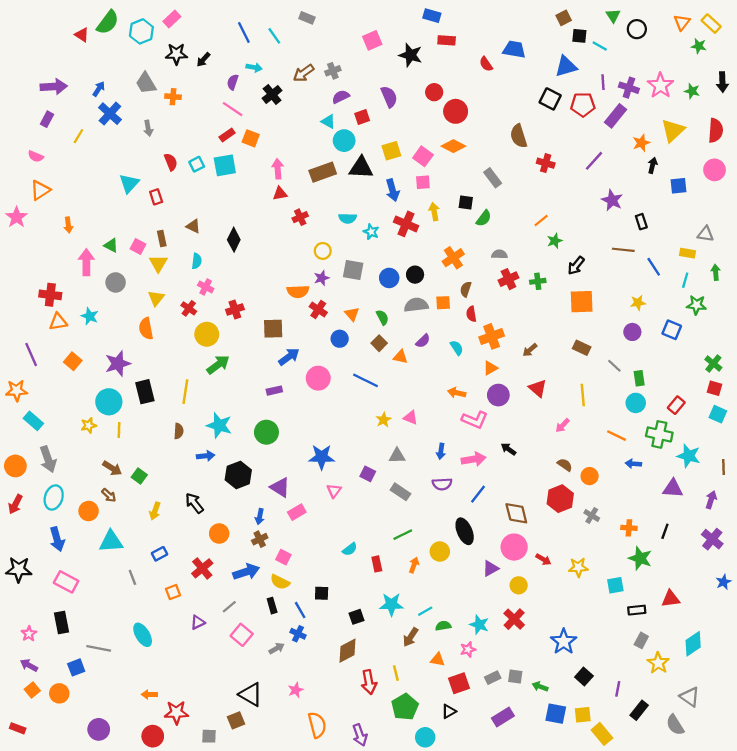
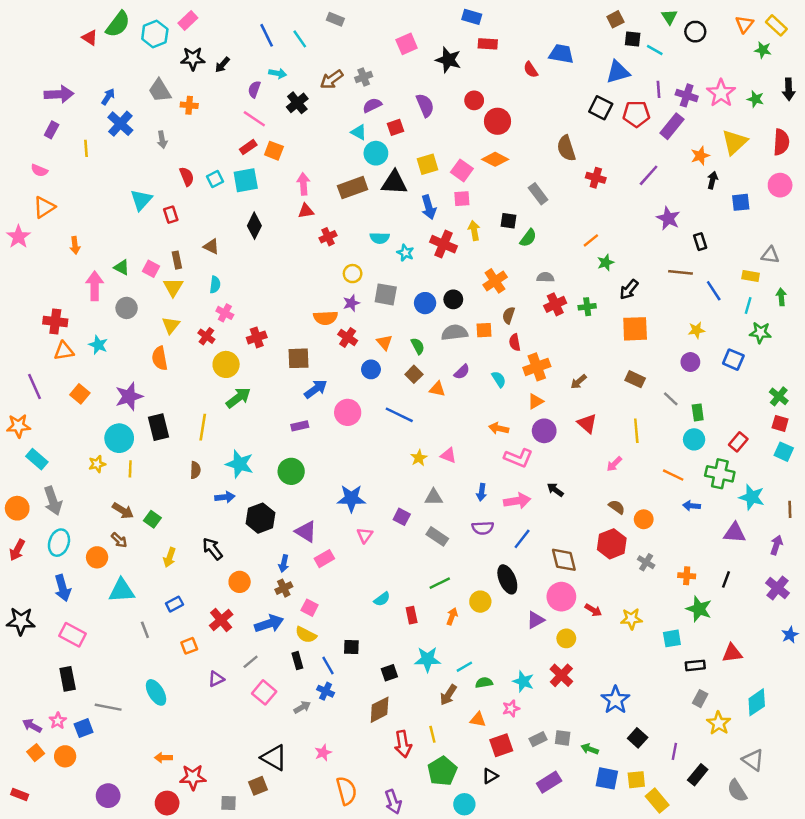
yellow line: (78, 136) -> (86, 148), turned -35
black diamond: (234, 240) -> (254, 226), moved
pink star: (29, 634) -> (58, 721), moved

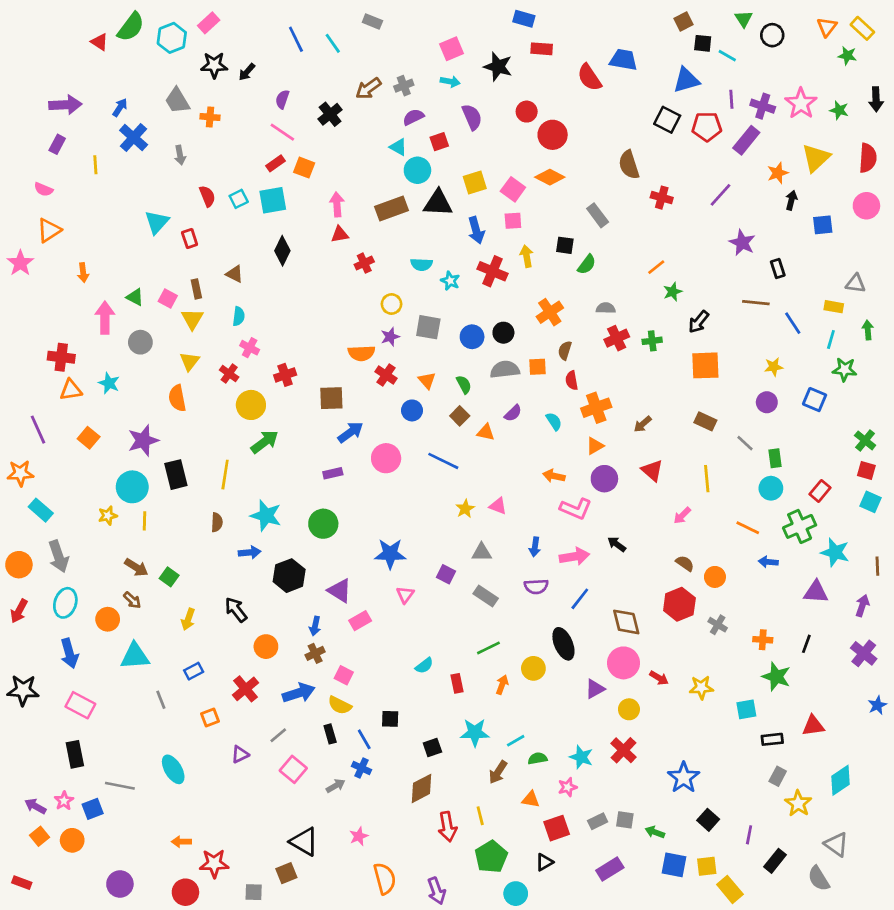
red semicircle: (531, 70) -> (589, 77), size x1.5
cyan arrow: (278, 73) -> (450, 82), moved
green cross: (720, 474) -> (800, 526), turned -36

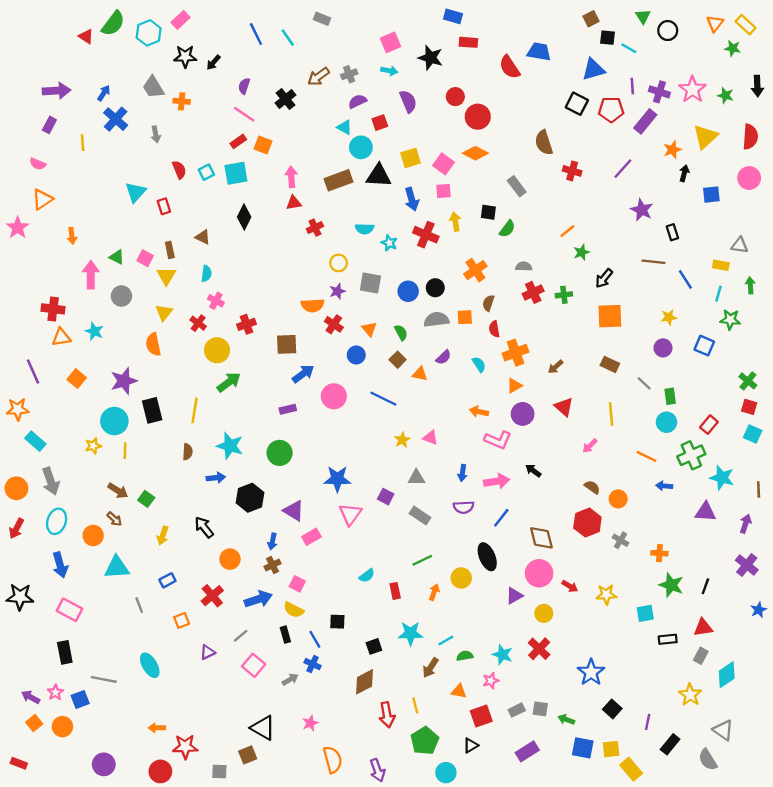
pink triangle: (405, 595) -> (350, 514), size x1.5
black line: (806, 644) -> (705, 586), moved
gray rectangle: (778, 776) -> (701, 656), moved

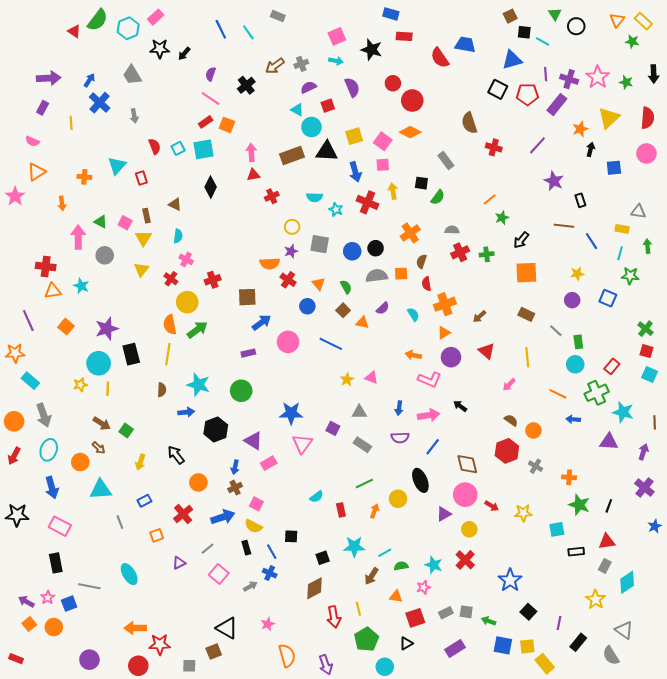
orange cross: (182, 101) -> (84, 177), moved
orange semicircle: (153, 344) -> (170, 325), moved
orange arrow: (157, 728) -> (135, 628), size x1.5

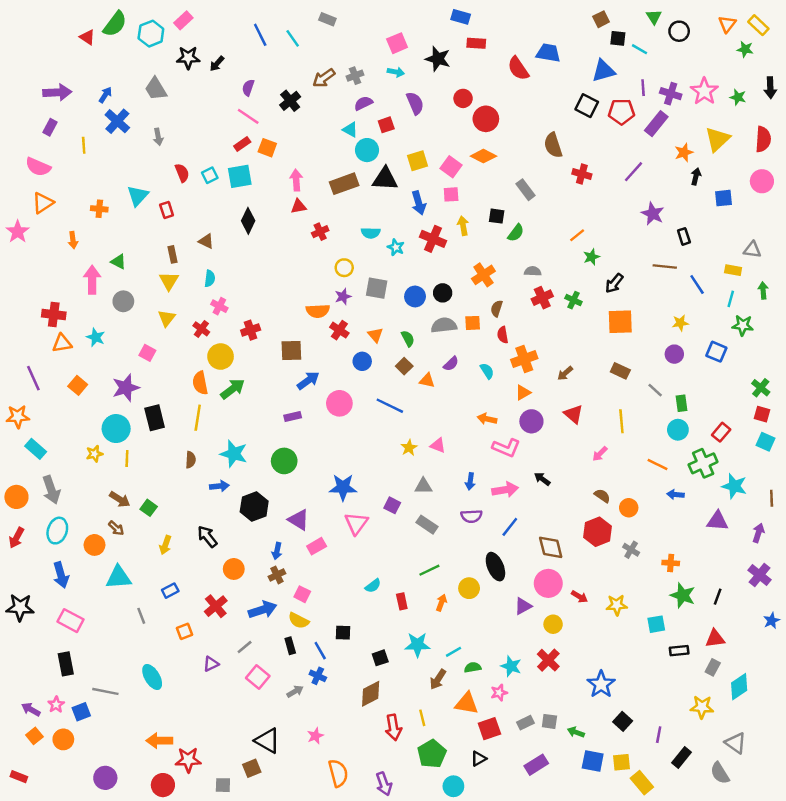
pink semicircle: (32, 141) -> (38, 167), size x1.5
pink square: (125, 223) -> (147, 353), moved
green cross: (487, 254) -> (573, 300), turned 32
orange triangle: (396, 596) -> (467, 703), size x1.5
yellow star: (596, 600) -> (702, 707), turned -30

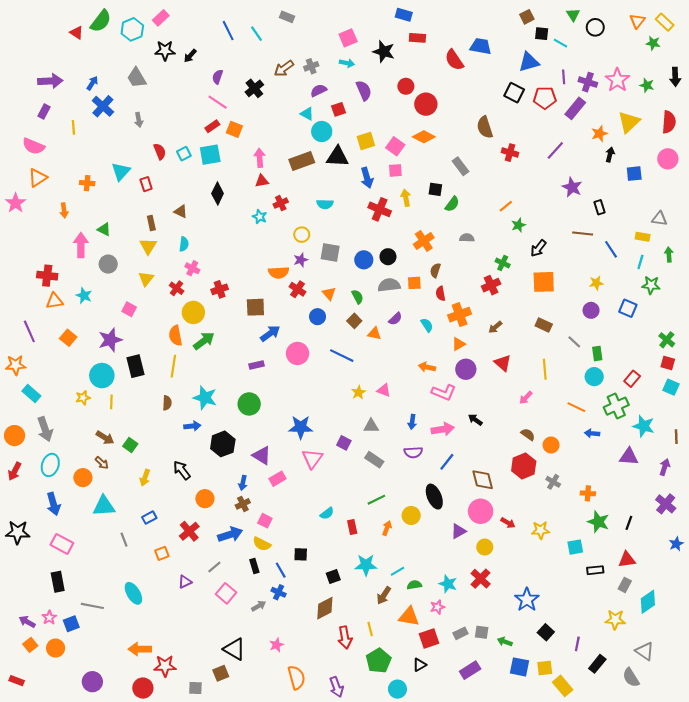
cyan star: (396, 247) -> (260, 217), moved
red cross: (542, 298) -> (491, 285), moved

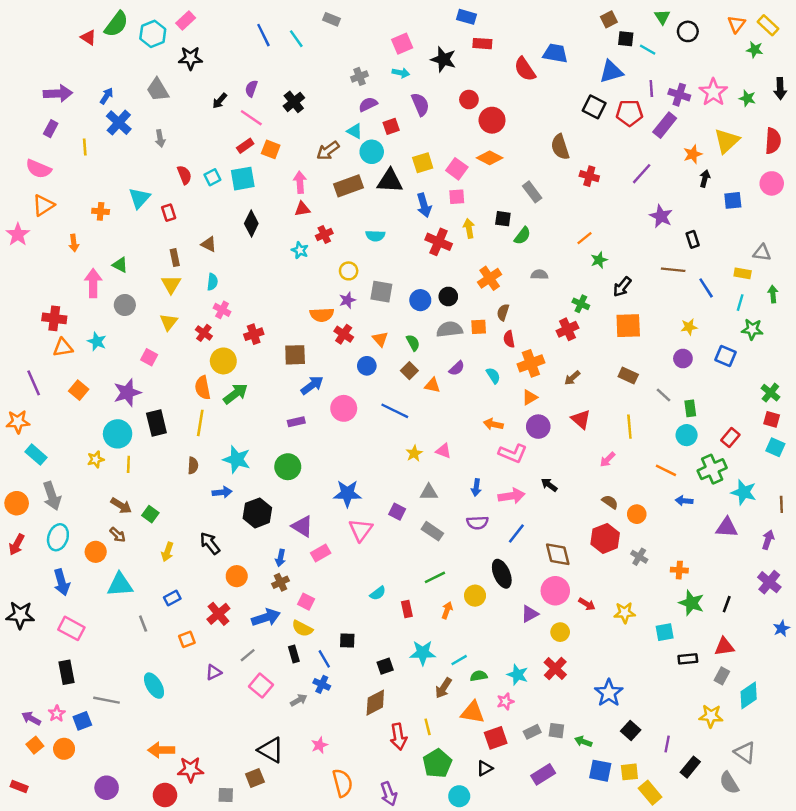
black arrow: (190, 56) -> (220, 101), moved
brown arrow: (284, 68) -> (328, 151), moved

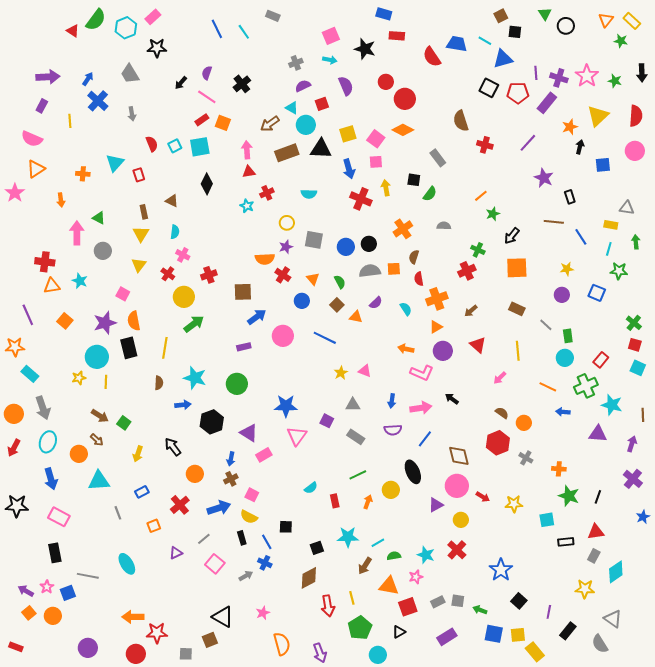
cyan line: (648, 50) -> (485, 41), moved
orange semicircle: (203, 388) -> (134, 321), moved

